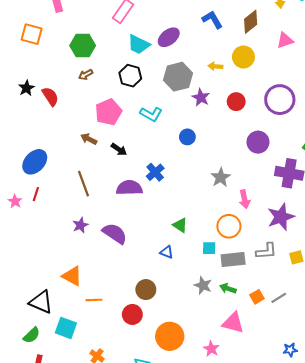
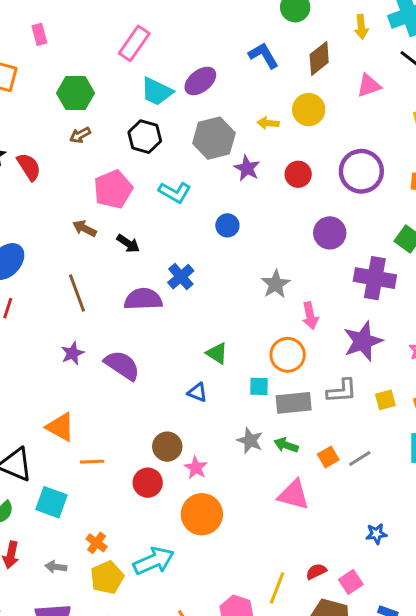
pink star: (211, 349) -> (196, 468), moved

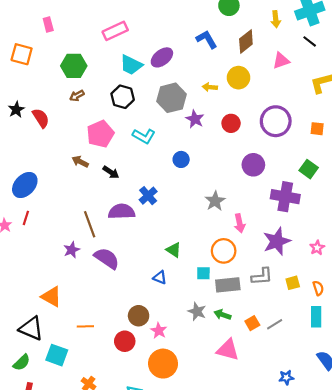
pink rectangle: (134, 43) -> (115, 31), turned 30
brown line: (77, 293) -> (90, 224), moved
orange triangle: (60, 427) -> (51, 297), moved

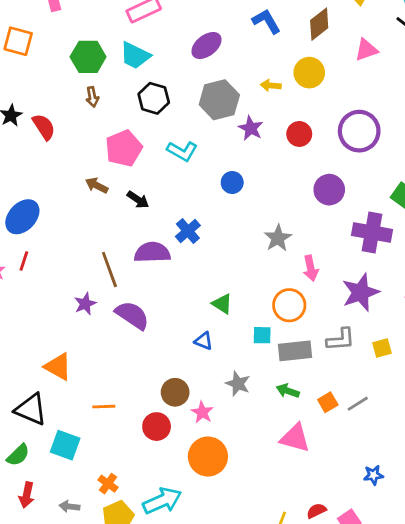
cyan trapezoid: (131, 65) -> (135, 55), moved
brown arrow: (77, 96) -> (92, 97), turned -72
gray star: (197, 311) -> (238, 384), moved

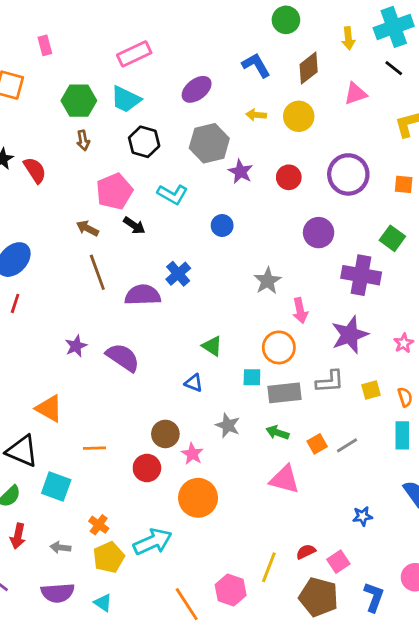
yellow arrow: (271, 85) -> (256, 115), moved
black arrow: (138, 200) -> (134, 225), moved
brown line: (109, 270) -> (97, 272), moved

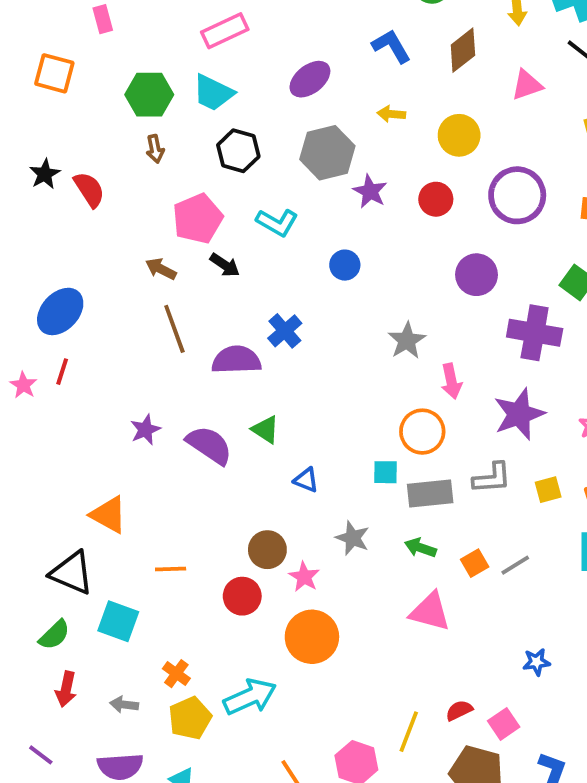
yellow circle: (299, 116) -> (459, 135), moved
green triangle: (212, 346) -> (265, 430), moved

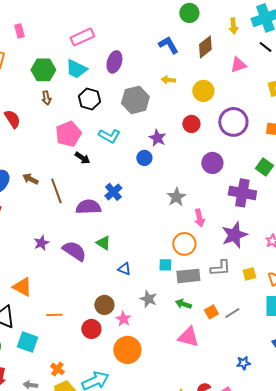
purple ellipse: (310, 79) -> (114, 62), moved, turned -35
purple star: (370, 191) -> (157, 138), moved
brown arrow: (161, 269) -> (30, 179), moved

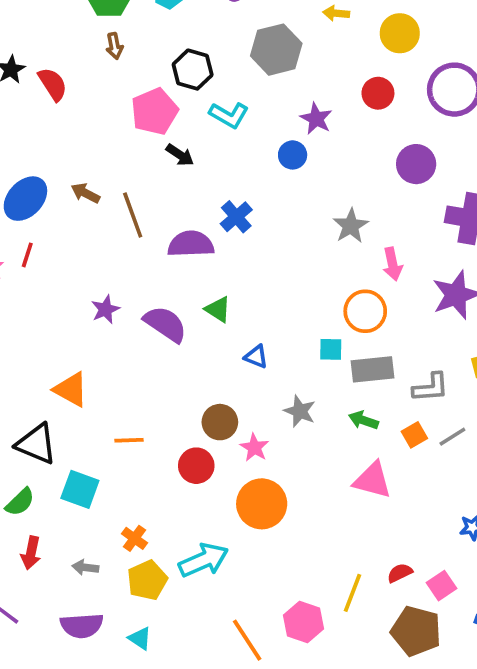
black hexagon: (89, 99) -> (193, 70), moved
gray L-shape: (220, 268) -> (431, 388), moved

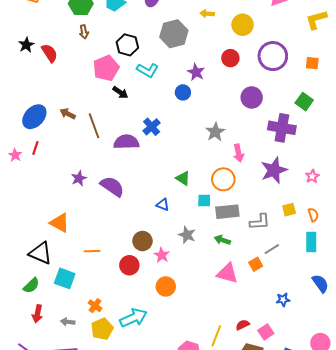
green triangle: (218, 309) -> (183, 178), moved
orange square: (414, 435) -> (256, 264), moved
orange circle: (262, 504) -> (166, 286), size x0.7

